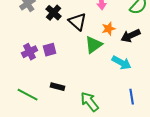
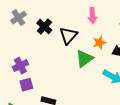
black triangle: (78, 22) -> (68, 36), turned 30
purple square: (50, 50) -> (26, 85), moved

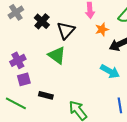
orange star: (99, 43) -> (102, 29), moved
green triangle: (84, 59) -> (57, 55), moved, turned -48

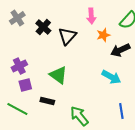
green triangle: (57, 55) -> (58, 75), moved

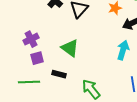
cyan arrow: (111, 77) -> (123, 50), turned -102
green line: (17, 109) -> (29, 82), turned -30

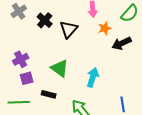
cyan arrow: (123, 50) -> (93, 77), moved

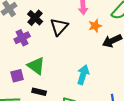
purple cross: (21, 59) -> (22, 38), moved
green triangle: (60, 68) -> (36, 66), moved

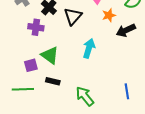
purple cross: (22, 38) -> (36, 27), turned 35
cyan arrow: (83, 75) -> (89, 48), moved

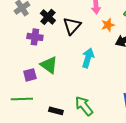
black rectangle: (53, 81) -> (56, 111), moved

